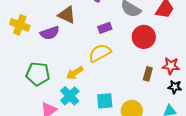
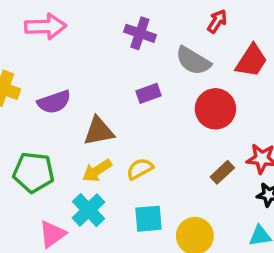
brown triangle: (67, 15) -> (99, 131), moved, turned -36
yellow semicircle: (100, 53) -> (140, 169), moved, size x0.7
brown rectangle: (148, 74) -> (222, 172), turned 32

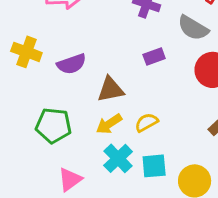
cyan cross: (88, 210) -> (118, 158), moved

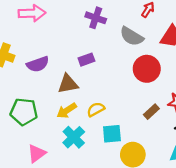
purple rectangle: (154, 56) -> (86, 60), moved
cyan square: (154, 166) -> (112, 134), moved

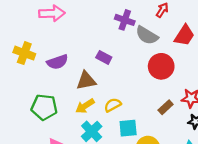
purple cross: (96, 18) -> (125, 20), moved
purple rectangle: (86, 60) -> (104, 57), turned 48

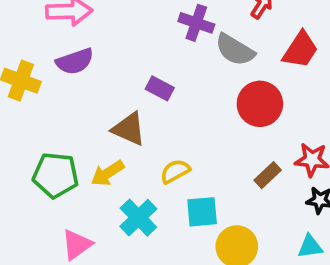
purple semicircle: (57, 62) -> (75, 61), moved
brown triangle: (86, 81) -> (129, 129), turned 35
yellow arrow: (85, 106) -> (108, 173), moved

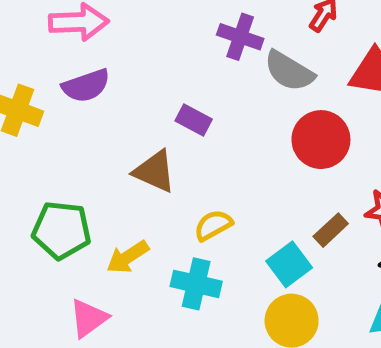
yellow arrow: (108, 173) -> (128, 257), moved
cyan square: (202, 212) -> (289, 264), moved, turned -32
cyan cross: (138, 218) -> (196, 284), moved, turned -33

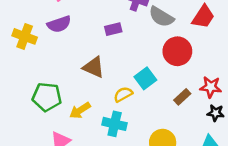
purple rectangle: (194, 120) -> (113, 29), moved, turned -42
cyan square: (289, 264) -> (145, 78), moved

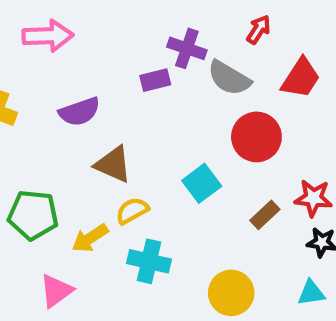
purple semicircle: (59, 24) -> (79, 112), moved
purple rectangle: (113, 29) -> (155, 80), moved
yellow semicircle: (123, 94) -> (132, 211), moved

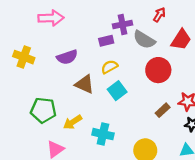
purple cross: (187, 48) -> (122, 25), turned -30
cyan square: (202, 183) -> (117, 91), moved
yellow semicircle: (132, 211) -> (109, 67), moved

